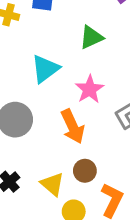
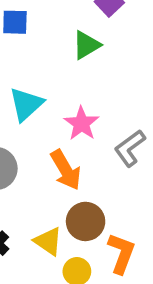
green triangle: (91, 37) -> (86, 45), moved
brown circle: (85, 171) -> (86, 221), size x1.4

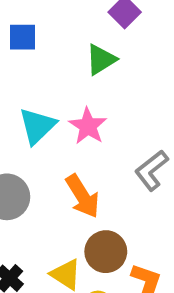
pink star: (81, 123) -> (88, 126), moved

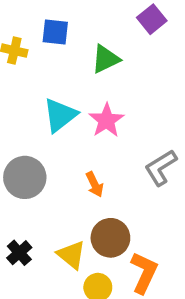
green triangle: (101, 60) -> (106, 59), moved
orange arrow: (83, 196) -> (95, 184), size x0.6

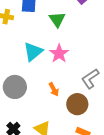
green triangle: (106, 59) -> (57, 19), turned -36
brown circle: (110, 238) -> (77, 104), moved

